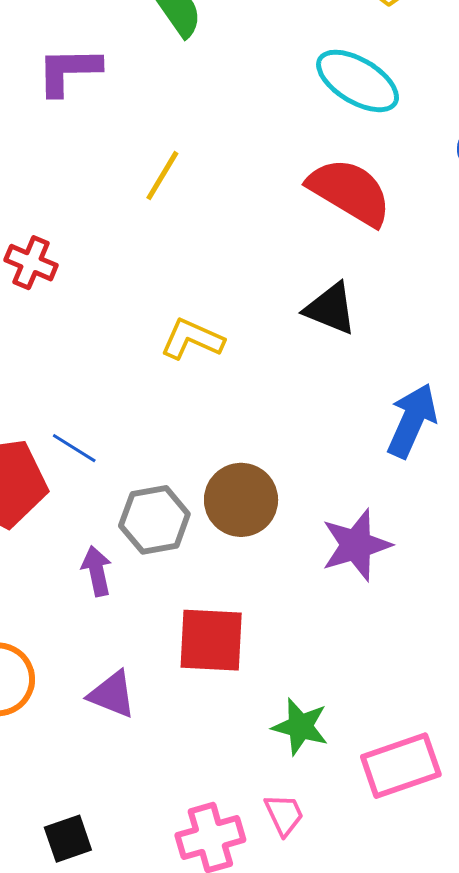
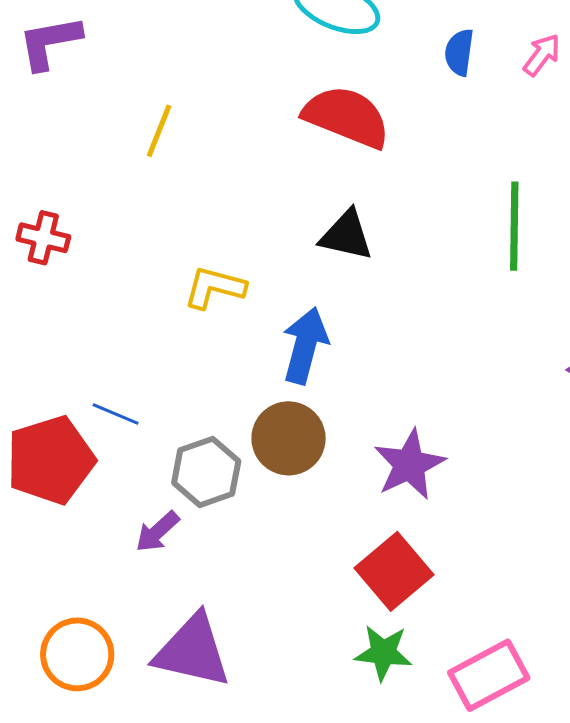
blue arrow: (412, 421) -> (305, 345), moved
purple arrow: (97, 571) -> (157, 532), turned -111
red square: (211, 640) -> (394, 571), moved, turned -34
purple triangle: (112, 694) -> (192, 651), size x1.6

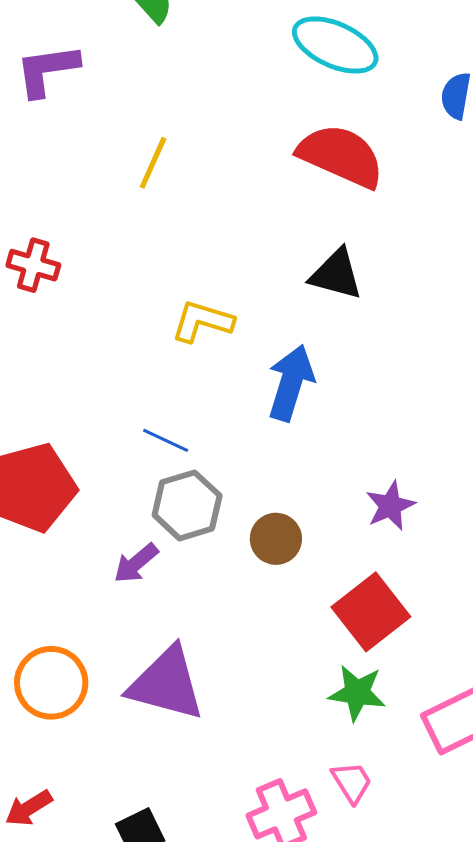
blue line: (116, 414) -> (166, 440), moved
brown circle: (289, 438) -> (276, 539), moved, size x0.7
purple star: (409, 465) -> (390, 506), size x0.7

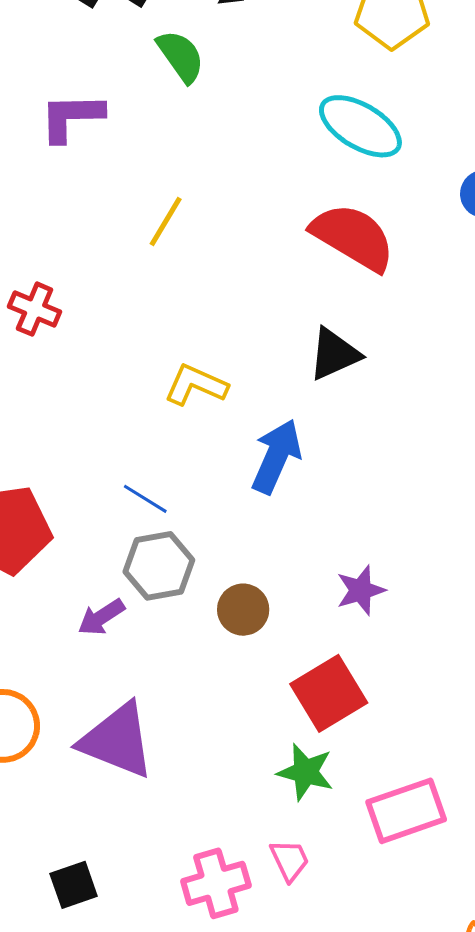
black triangle: (336, 274) -> (334, 354), turned -46

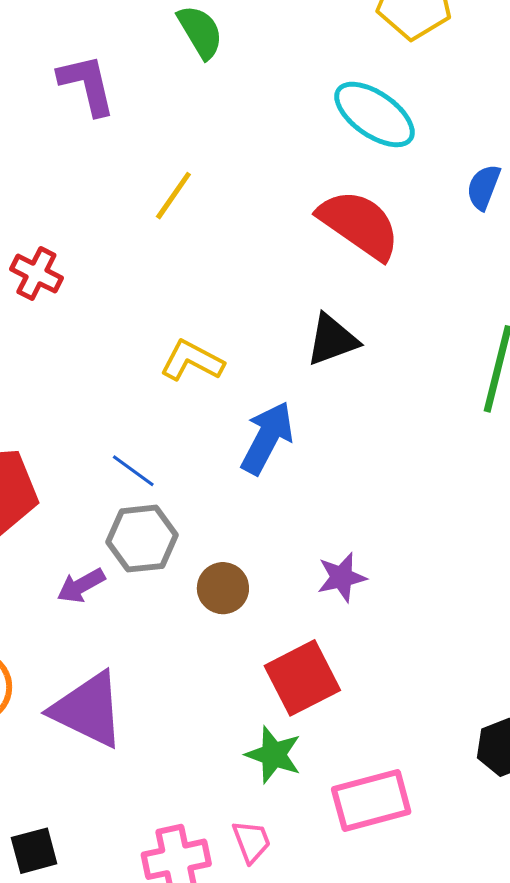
purple L-shape: (71, 117) -> (87, 85), turned 74

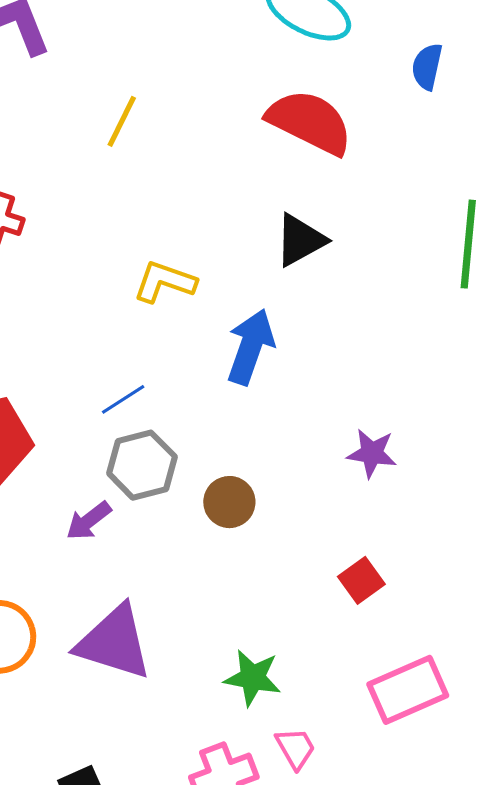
blue line: (133, 471) -> (123, 399), turned -60
purple star: (342, 577) -> (372, 453), moved, turned 30
red square: (302, 678) -> (361, 580), moved, size x0.6
green star: (274, 755) -> (253, 678), moved

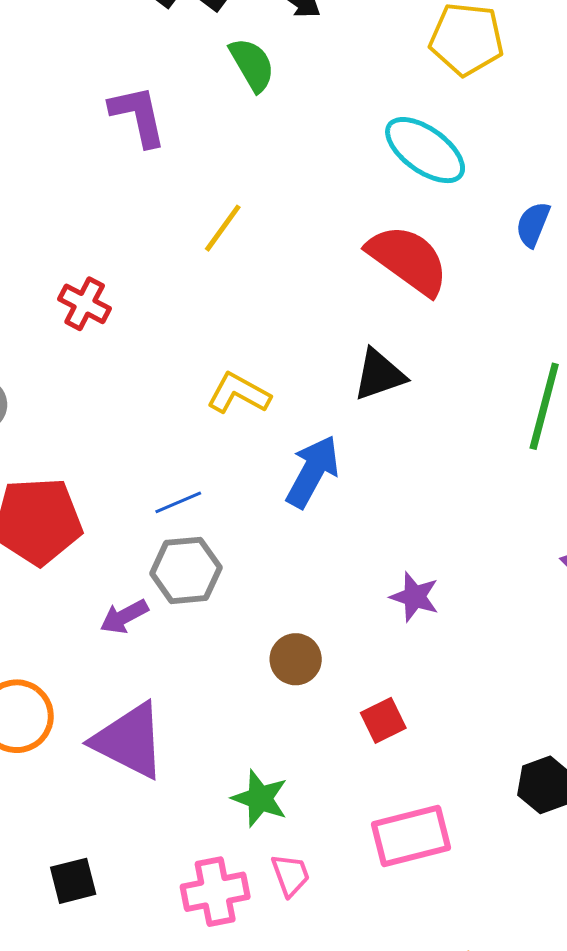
brown circle: (229, 502) -> (296, 659), moved

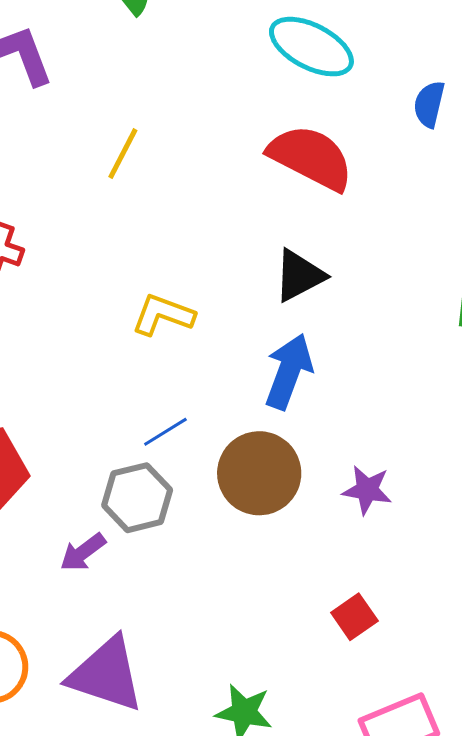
blue arrow: (313, 472) -> (289, 371), moved
blue line: (178, 502) -> (165, 432), moved
brown circle: (296, 659) -> (259, 473), moved, size x1.6

